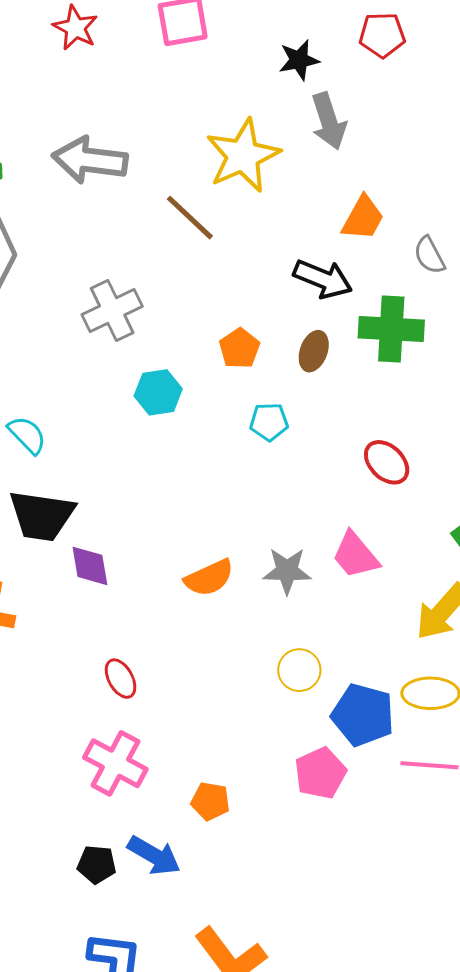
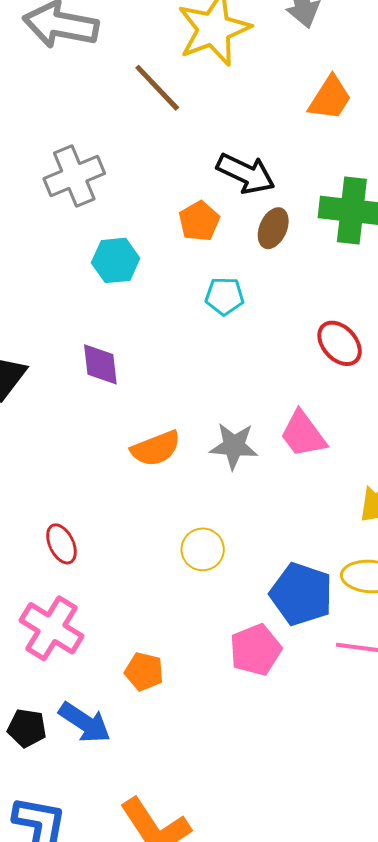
black arrow: (323, 279) -> (246, 174), moved
purple diamond: (90, 566) -> (100, 364), moved
yellow circle: (299, 670) -> (203, 549), moved

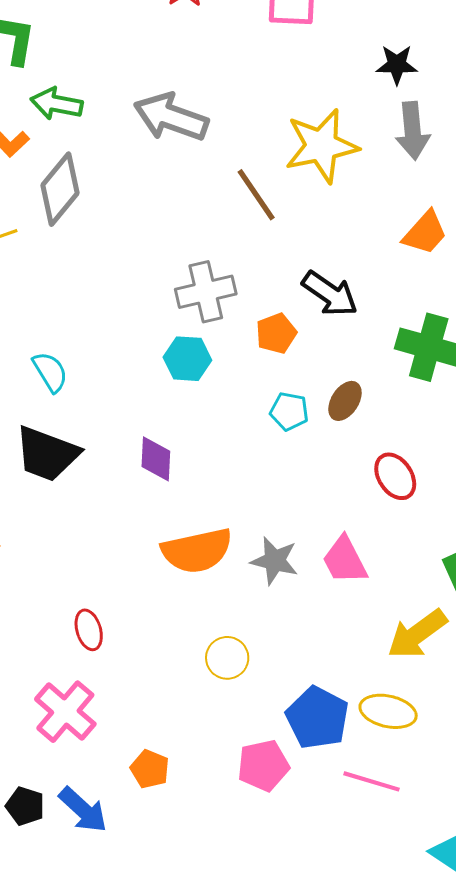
gray cross: (74, 176) -> (206, 292), moved
brown ellipse: (273, 228) -> (345, 401), moved
orange semicircle: (156, 448) -> (197, 551), size x1.4

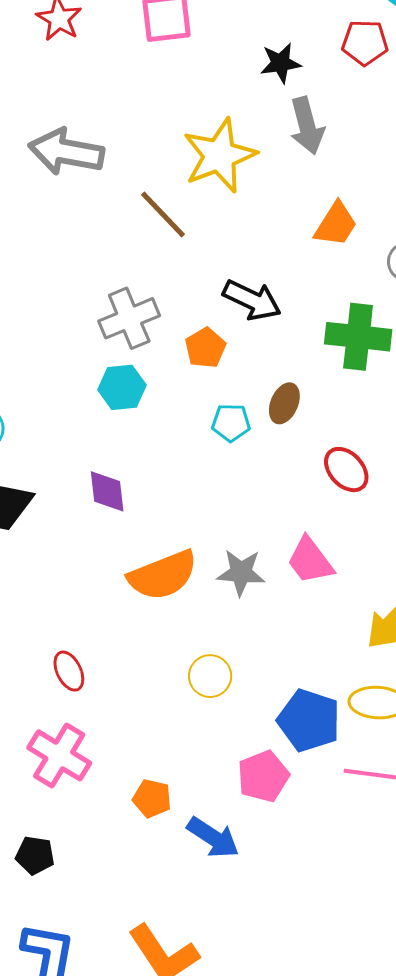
blue arrow: (83, 810) -> (213, 838), moved

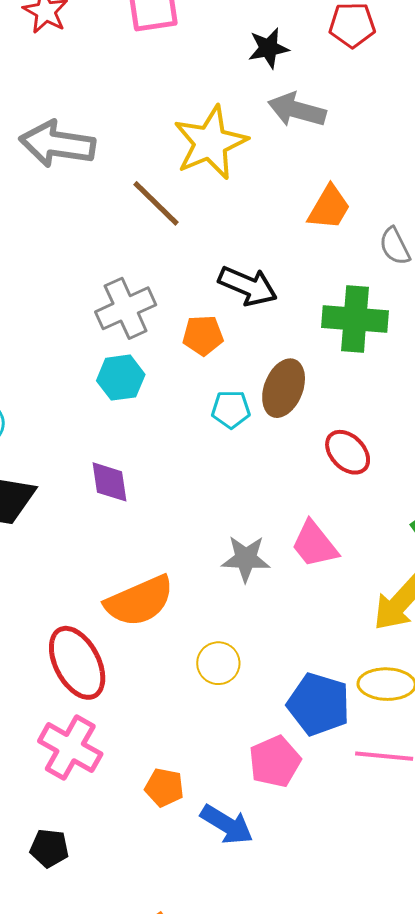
gray arrow: (307, 126) -> (297, 110), turned 122
orange pentagon: (205, 348) -> (203, 335), turned 30
brown ellipse: (284, 403) -> (284, 388), size x1.4
orange semicircle: (163, 575) -> (139, 601), moved
red ellipse: (69, 671) -> (77, 663), size x1.8

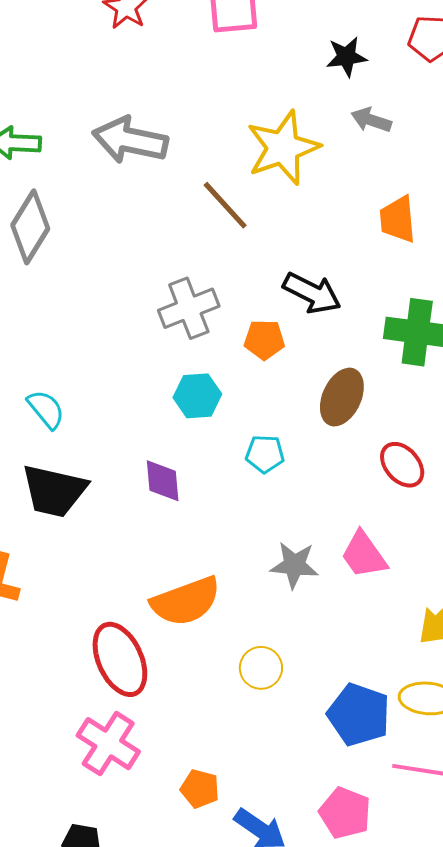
gray arrow: (297, 110) -> (371, 120), size x0.7
orange trapezoid: (329, 208) -> (398, 219), turned 141
cyan hexagon: (121, 378) -> (197, 396), moved
cyan pentagon: (231, 409) -> (265, 454), moved
pink pentagon: (275, 762) -> (345, 813), moved, turned -30

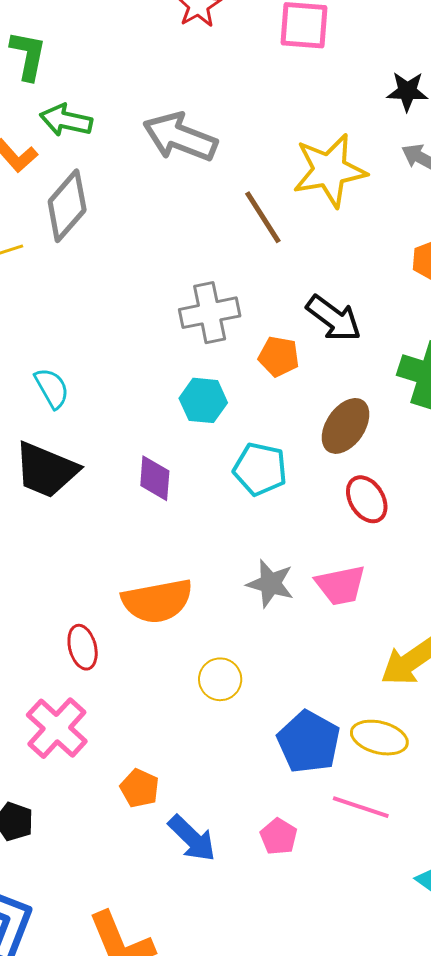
cyan pentagon: (265, 454) -> (260, 469), size x1.4
red ellipse: (402, 465) -> (367, 499), moved
pink trapezoid: (364, 555) -> (341, 585), turned -76
red ellipse: (120, 659) -> (83, 647), size x0.6
pink pentagon: (345, 813) -> (279, 836), size x0.7

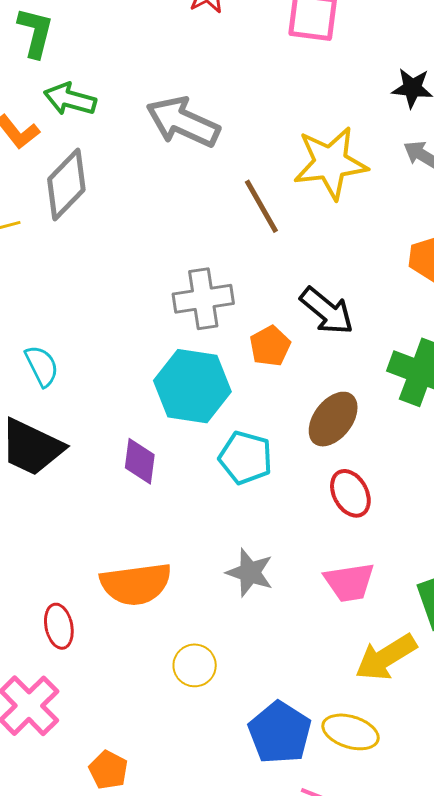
orange pentagon: (279, 356) -> (270, 346), turned 30
cyan hexagon: (203, 400) -> (192, 386), size x1.6
pink trapezoid: (341, 585) -> (349, 582), moved

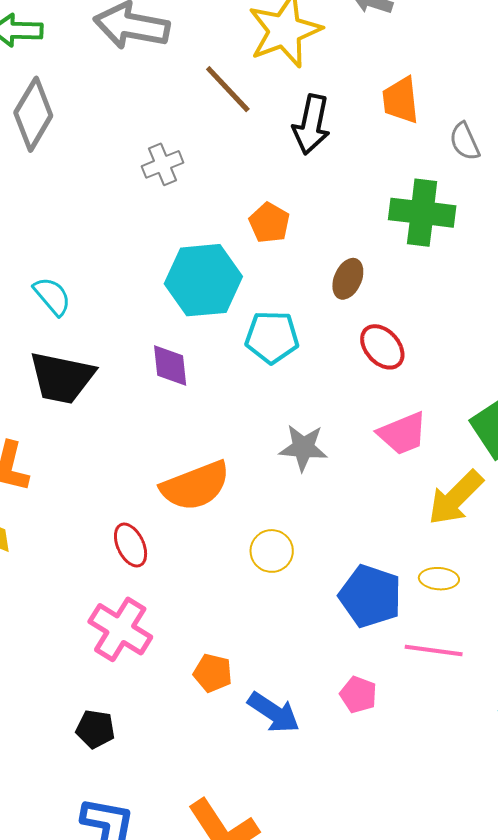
gray cross: (203, 299) -> (163, 164), moved, size x0.7
black arrow: (327, 311) -> (311, 124), moved, turned 76
brown ellipse: (333, 419) -> (348, 279), size x0.7
yellow ellipse: (351, 732) -> (439, 579), size x0.7

